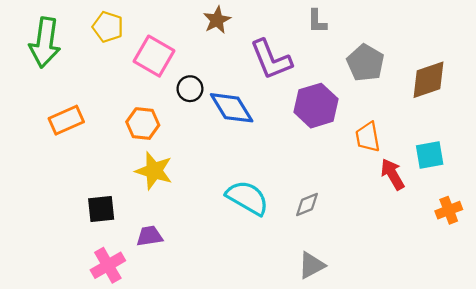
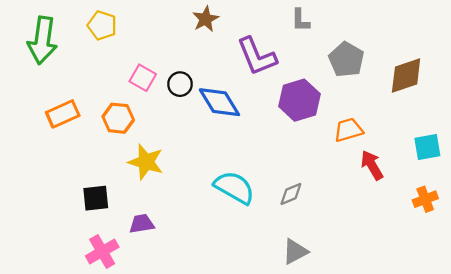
pink square: (154, 56) -> (143, 78), moved, size x0.7
orange hexagon: (143, 124) -> (118, 118), moved
orange trapezoid: (368, 137) -> (348, 130), turned 84
cyan square: (430, 155) -> (427, 147), moved

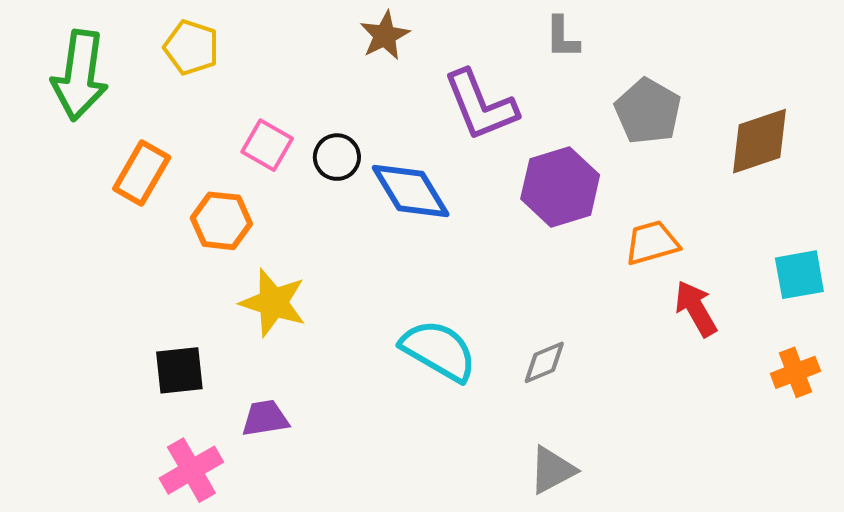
orange rectangle: (63, 114) -> (142, 173), moved, turned -36

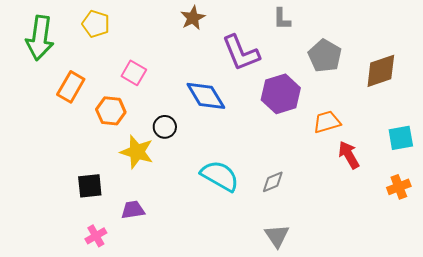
black circle: (337, 157) -> (165, 127), moved
pink cross: (191, 470) -> (96, 236), size x0.7
gray triangle: (552, 470) -> (277, 236), turned -36

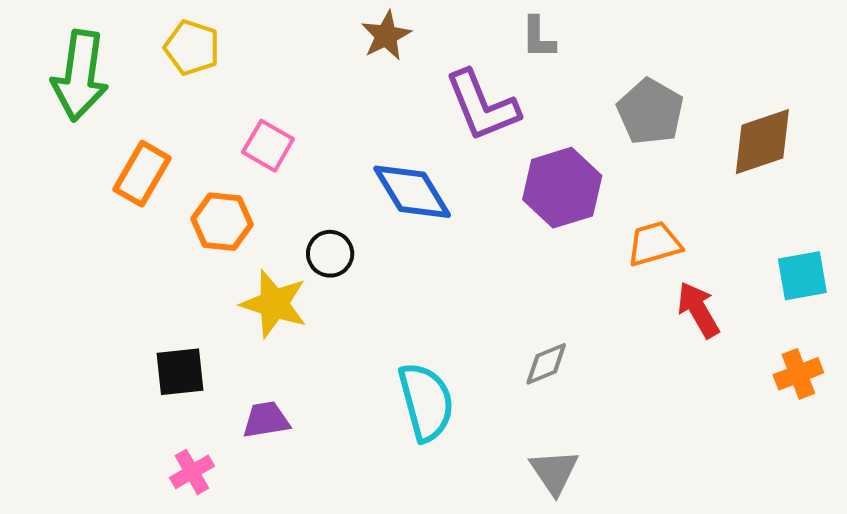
gray L-shape: (282, 19) -> (538, 38), moved
cyan semicircle: (220, 176) -> (426, 402), moved, turned 45

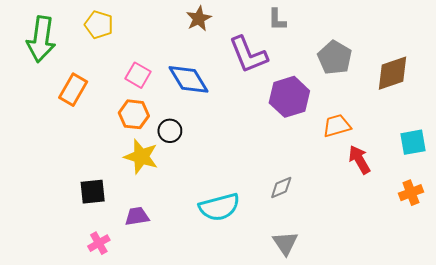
blue diamond: (412, 192) -> (188, 79), moved
orange hexagon: (222, 222) -> (134, 114), moved
cyan semicircle: (426, 402) -> (219, 207), turned 90

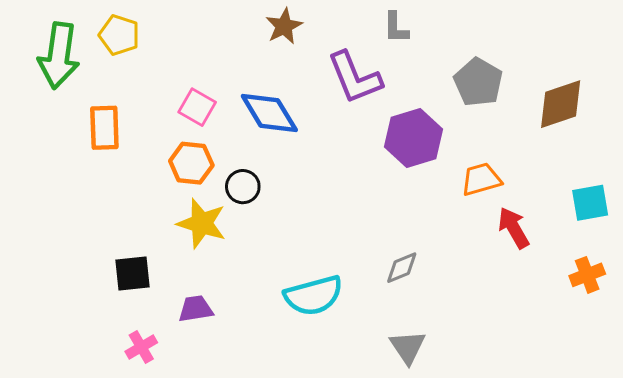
yellow pentagon: (99, 25) -> (119, 35), moved
orange rectangle: (73, 90) -> (104, 128), turned -32

